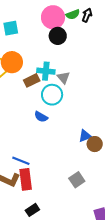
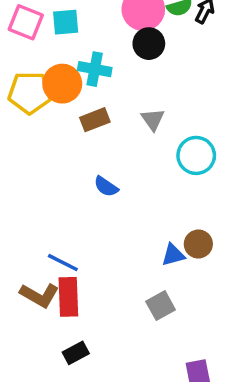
cyan cross: (46, 71) -> (95, 69), moved
cyan circle: (52, 95) -> (196, 155), moved
blue triangle: (85, 136) -> (173, 255), moved

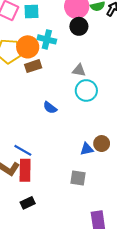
gray triangle: (153, 119) -> (79, 70), turned -48
brown rectangle: (95, 120) -> (33, 66), moved
cyan circle: (196, 155) -> (86, 90), moved
gray square: (161, 306) -> (78, 178), turned 35

